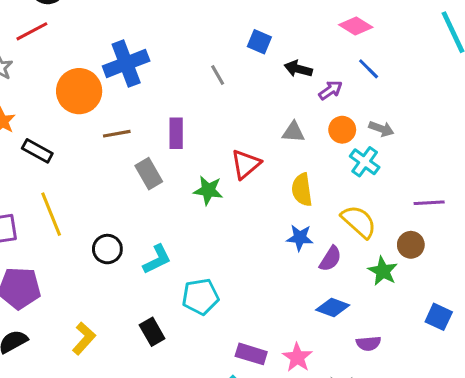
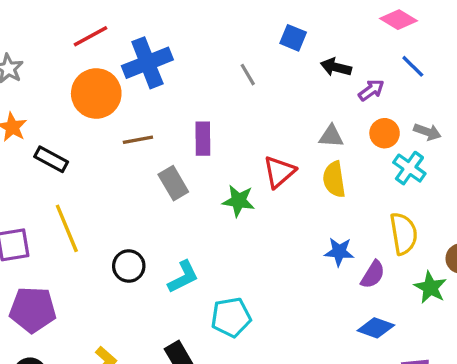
red line: (32, 31) -> (90, 36), moved
yellow semicircle: (302, 190) -> (334, 179), moved
yellow semicircle: (359, 222) -> (404, 234), turned 39

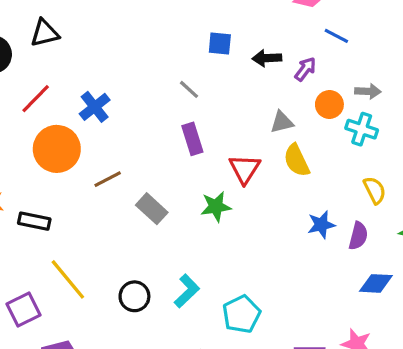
blue cross: (147, 63) -> (95, 107), size x0.7
purple rectangle: (203, 139) -> (192, 139), moved
yellow semicircle: (404, 234) -> (375, 190), size x0.7

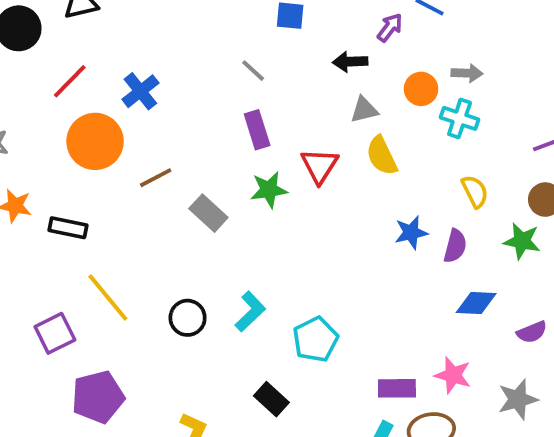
black arrow: (267, 58) -> (350, 62), moved
purple arrow: (305, 69) -> (390, 28), moved
green star: (216, 207) -> (269, 190), moved

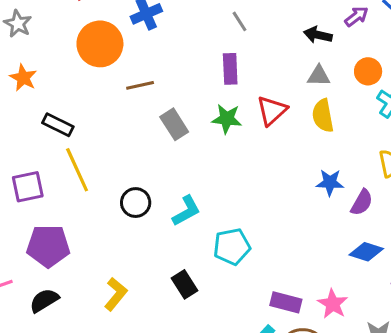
black rectangle: (68, 228) -> (58, 125), moved

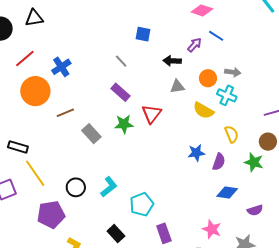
purple rectangle: (230, 69) -> (121, 92), turned -36
yellow semicircle: (323, 116) -> (203, 110), moved, turned -40
purple pentagon: (48, 246) -> (51, 214), moved
purple rectangle: (286, 302) -> (164, 233), moved, turned 66

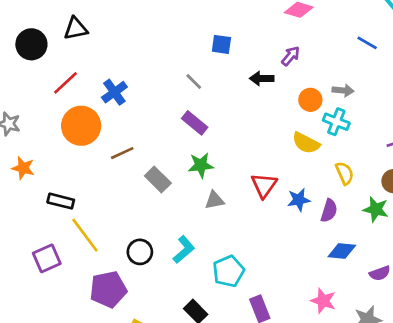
blue line: (216, 36) -> (367, 43), moved
gray triangle: (177, 87) -> (214, 200), moved
red triangle: (152, 114) -> (264, 185), moved

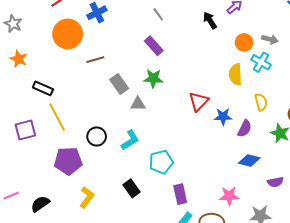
black arrow: (262, 78) -> (210, 20), turned 48
yellow semicircle: (306, 143) -> (235, 75), turned 50
gray triangle: (214, 200) -> (138, 104), moved
pink star: (323, 301) -> (229, 196), turned -30

